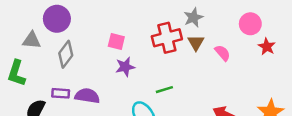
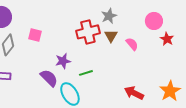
pink square: (116, 42) -> (35, 35), moved
purple star: (125, 67) -> (63, 61), moved
purple semicircle: (87, 96) -> (49, 78), moved, turned 36

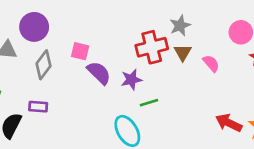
purple star: (63, 61) -> (131, 80), moved
purple semicircle: (49, 78) -> (99, 73), moved
red arrow: (134, 93) -> (229, 123), moved

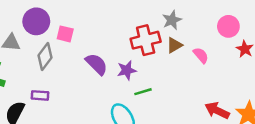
pink square: (80, 51) -> (65, 34), moved
brown triangle: (183, 53) -> (174, 45), turned 30

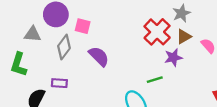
red cross: (146, 40) -> (157, 32), turned -32
purple semicircle: (97, 64) -> (99, 56), moved
purple star: (127, 70) -> (173, 57), moved

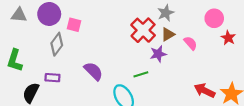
gray triangle: (33, 34) -> (19, 15), moved
purple semicircle: (99, 56) -> (93, 71), moved

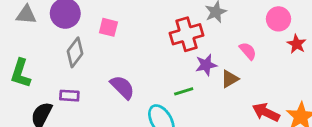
pink square: (74, 25) -> (108, 27), moved
red cross: (143, 30) -> (186, 34), turned 30
brown triangle: (168, 34) -> (230, 79), moved

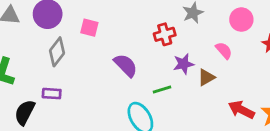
pink circle: (278, 19) -> (241, 20), moved
red cross: (186, 34) -> (165, 34), size x0.7
purple semicircle: (122, 87) -> (126, 65), moved

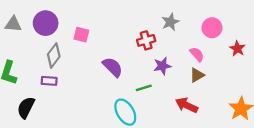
brown triangle: (206, 77) -> (197, 75), moved
purple rectangle: (52, 94) -> (49, 81), moved
red arrow: (241, 110) -> (187, 105), moved

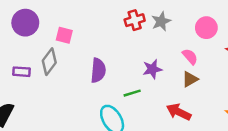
red cross: (146, 40) -> (135, 20), moved
gray diamond: (54, 55) -> (49, 62), moved
purple semicircle: (113, 67) -> (98, 70), turned 50
purple rectangle: (49, 81) -> (22, 72), moved

